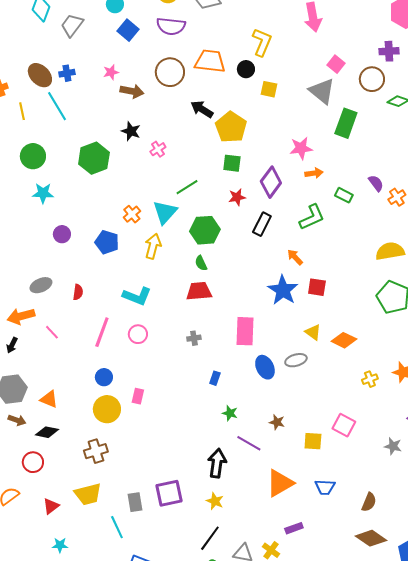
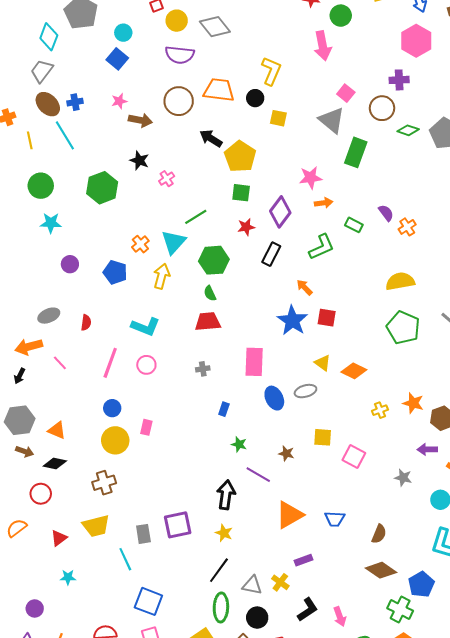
gray trapezoid: (72, 25) -> (42, 71), moved
blue square: (128, 30) -> (117, 59), moved
yellow square: (313, 441) -> (323, 437), moved

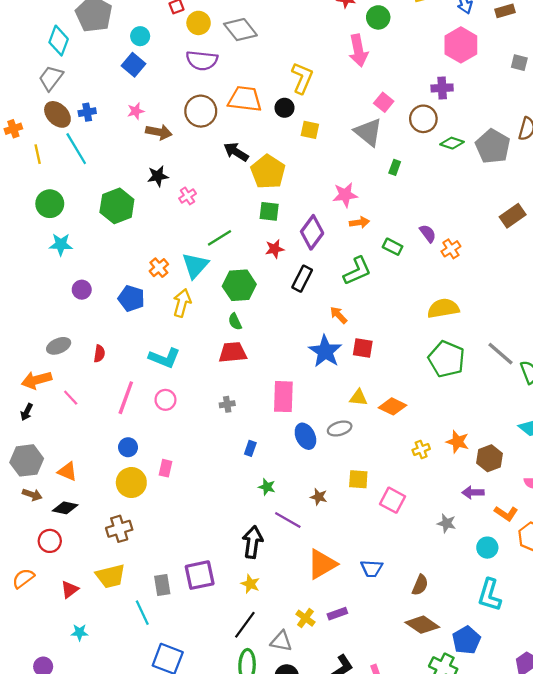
green rectangle: (356, 152) -> (395, 167), size x0.5
black star: (139, 161) -> (158, 176), turned -30
yellow triangle: (323, 363) -> (358, 398), turned -30
yellow cross: (280, 582) -> (305, 618), moved

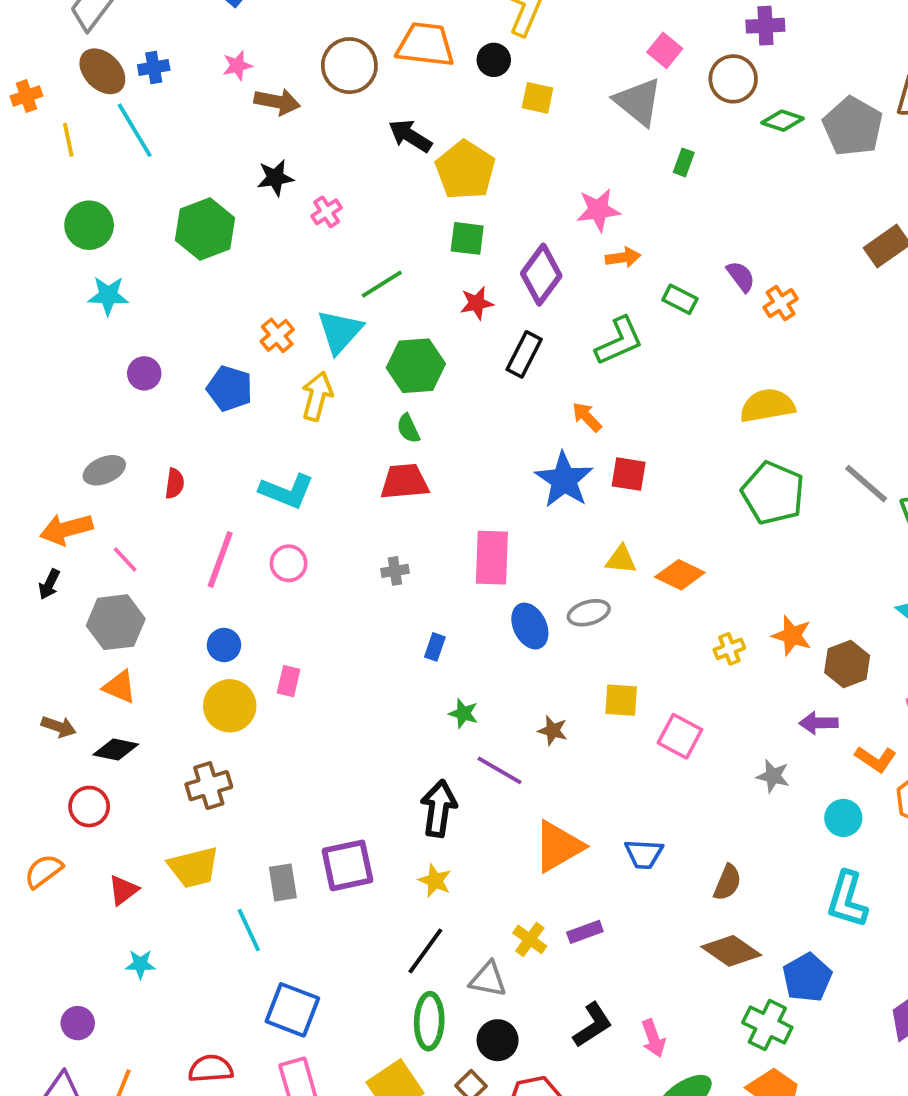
gray hexagon: (27, 460) -> (116, 622), moved

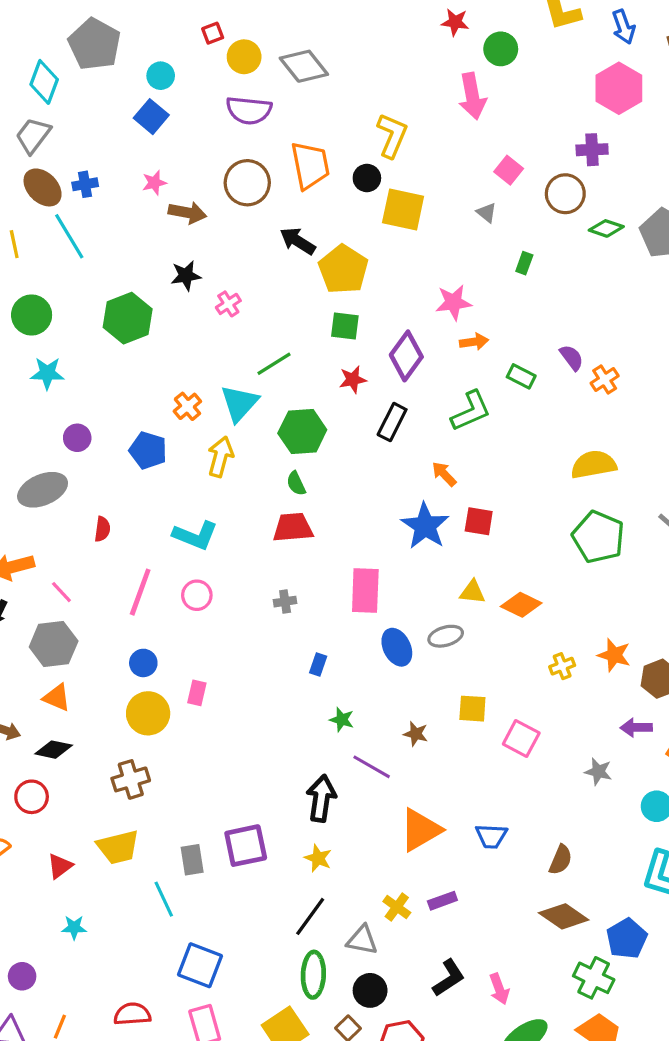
orange trapezoid: (425, 45) -> (310, 165), turned 72
yellow square: (537, 98) -> (403, 209), size x1.6
gray triangle: (638, 102) -> (487, 213), size x0.5
gray ellipse: (104, 470) -> (43, 490), moved, size x1.4

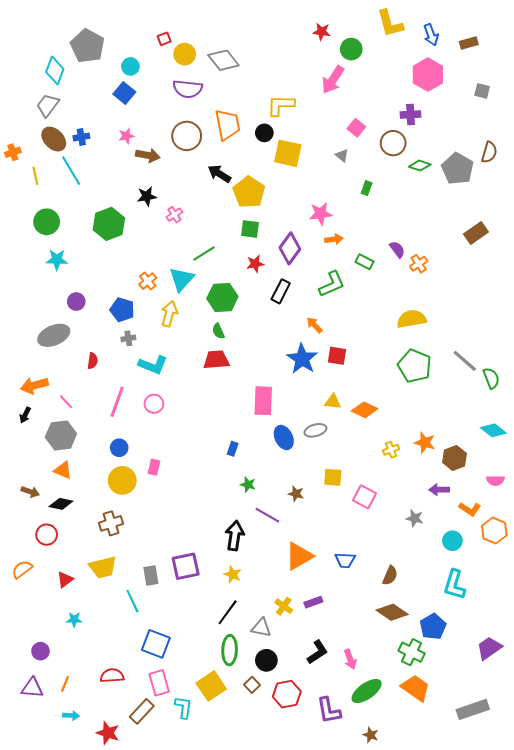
pink arrow: (472, 96) -> (333, 80), turned 44
yellow L-shape: (392, 135) -> (281, 105), turned -112
gray cross: (285, 602) -> (128, 338), moved

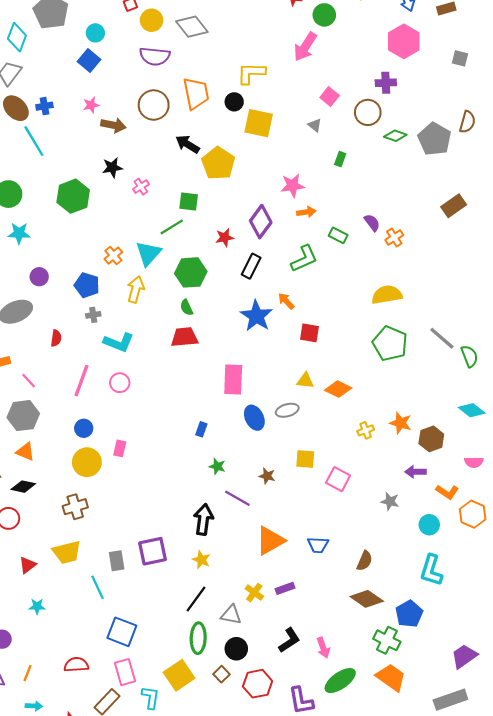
green square: (250, 229) -> (189, 201), moved
blue star: (302, 359) -> (256, 316), moved
purple trapezoid: (489, 648) -> (464, 656), moved

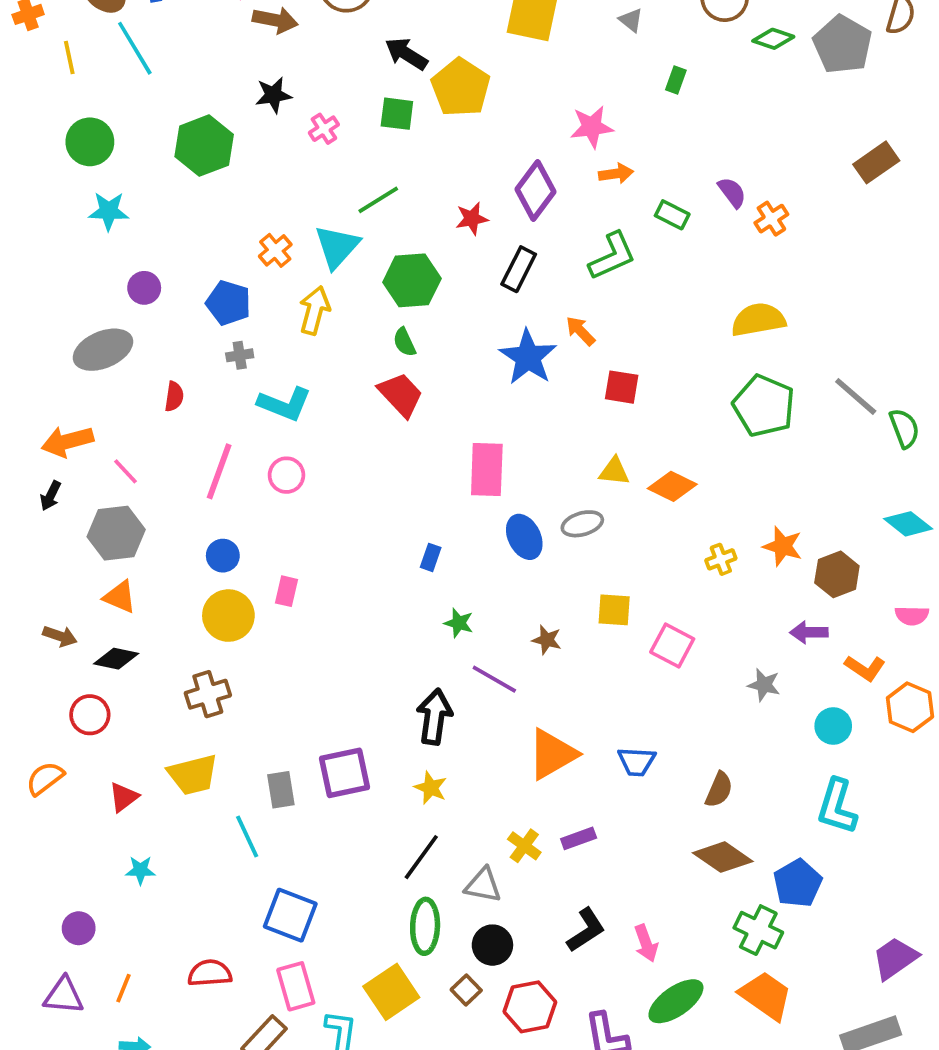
green square: (189, 201) -> (397, 114), moved
red trapezoid: (184, 337) -> (401, 395), turned 52

